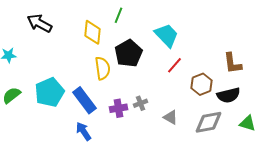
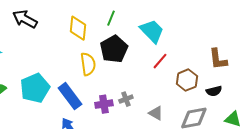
green line: (118, 15) -> (111, 18), moved
black semicircle: (228, 95) -> (214, 91), size x0.7

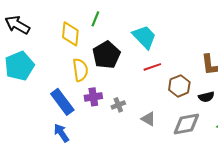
green line: (111, 18) -> (95, 19), moved
red line: (160, 61) -> (152, 67), turned 30
cyan pentagon: (35, 88) -> (19, 66), moved
purple cross: (104, 104) -> (93, 97), moved

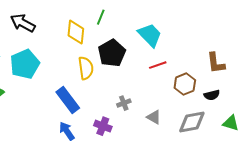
purple cross: (93, 97) -> (103, 126), moved, turned 30

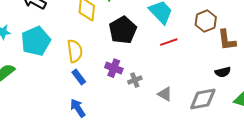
yellow semicircle: (86, 68) -> (75, 51), moved
brown hexagon: (185, 84) -> (206, 21), moved
blue rectangle: (68, 100) -> (79, 77), size x0.6
purple cross: (103, 126) -> (114, 68), moved

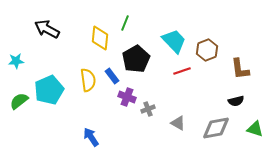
brown hexagon: (206, 21) -> (207, 50), moved
cyan pentagon: (36, 41) -> (49, 90), moved
blue rectangle: (79, 77) -> (112, 76), moved

